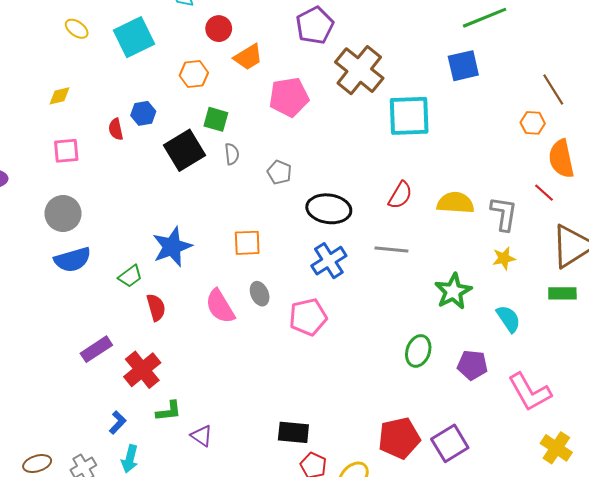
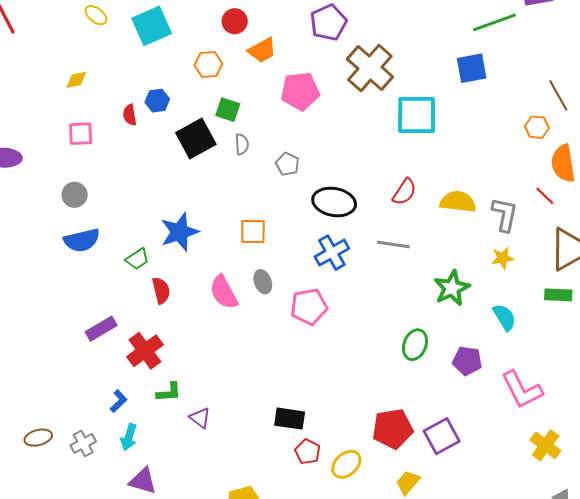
gray circle: (63, 214) -> (75, 195), size x0.7

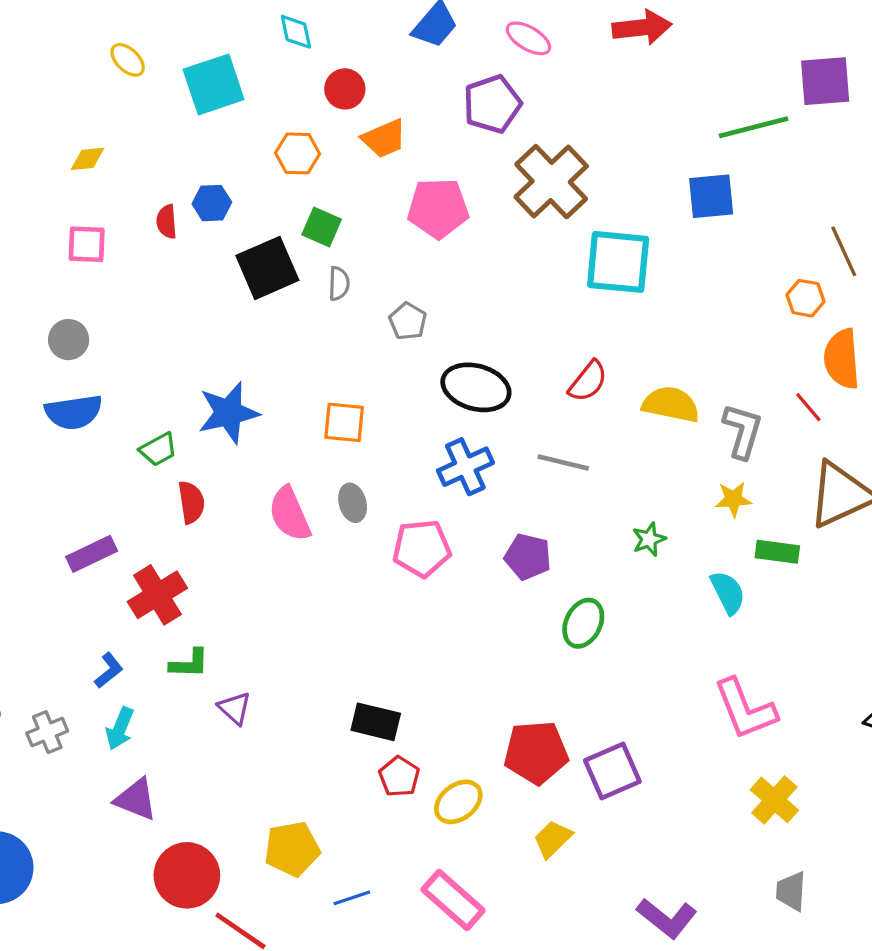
green star: (452, 288) -> (649, 539), size x0.6
green rectangle: (558, 295) -> (777, 552), moved
purple pentagon: (467, 361) -> (528, 557), moved

